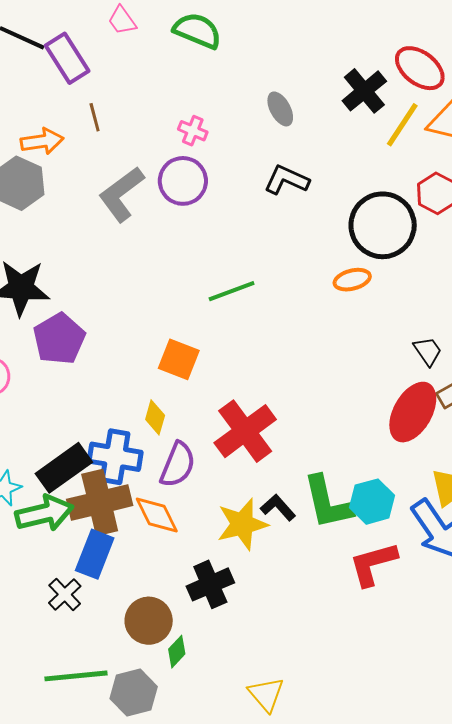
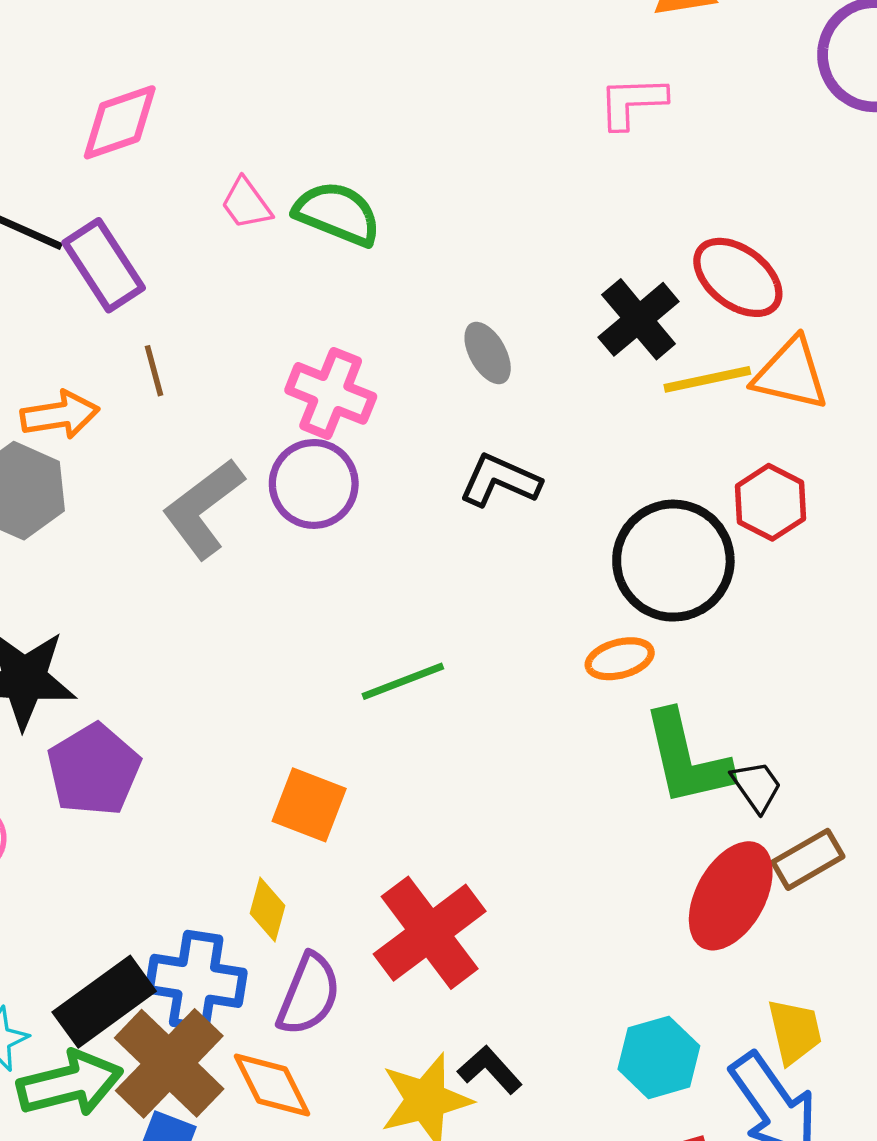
pink trapezoid: (122, 20) -> (246, 204), moved
yellow line: (402, 125) -> (707, 379), turned 45
pink cross: (193, 131) -> (331, 393), size x1.6
brown cross: (100, 502) -> (169, 1063), turned -32
green L-shape: (328, 502) -> (687, 758), moved

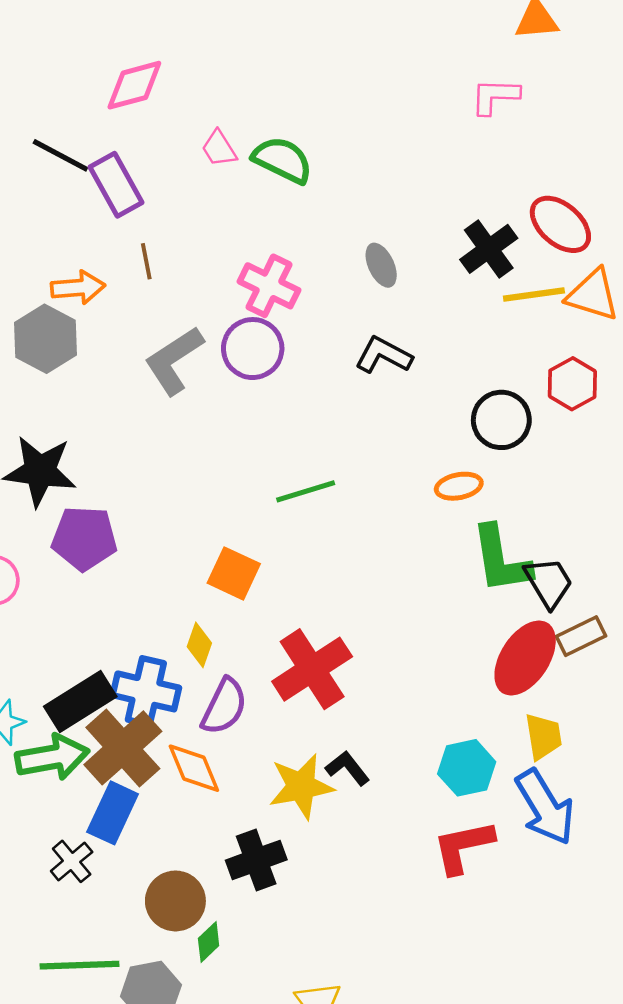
black circle: (673, 561) -> (501, 420), size x0.7
purple pentagon: (94, 770) -> (84, 538), turned 30
black trapezoid: (757, 786) -> (549, 582), size x1.4
yellow trapezoid: (795, 1031) -> (543, 736), moved

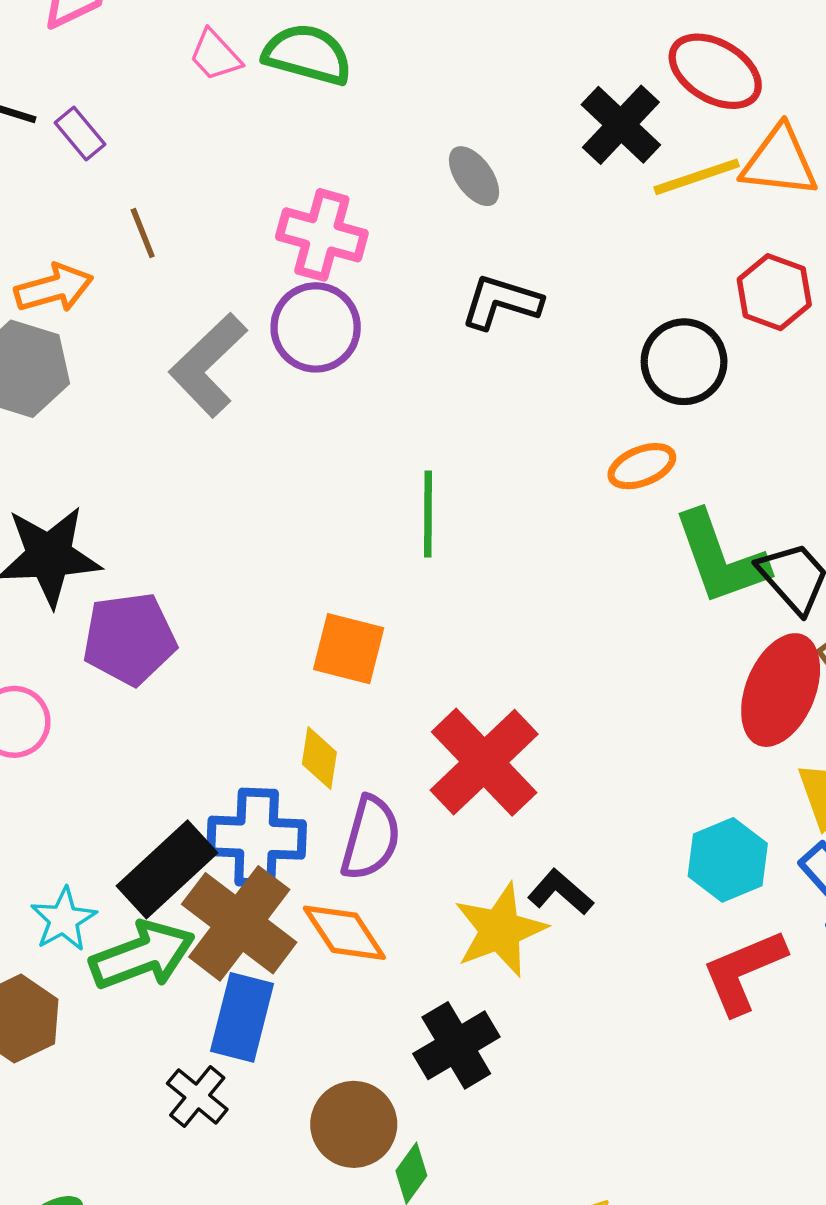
purple rectangle: (116, 185) -> (80, 134), size x0.6
green line: (306, 491) -> (428, 514), turned -62

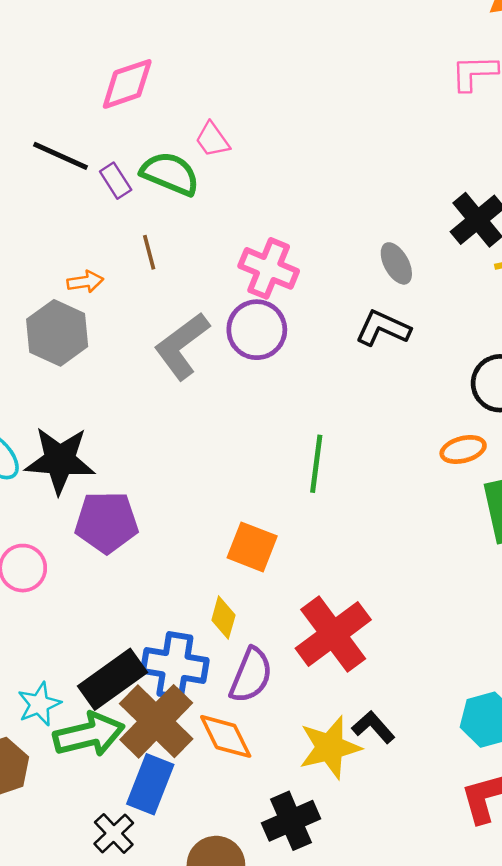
green semicircle: (308, 54) -> (170, 174), moved
gray ellipse: (474, 176) -> (396, 263), moved
orange arrow: (54, 288) -> (85, 282), size x0.7

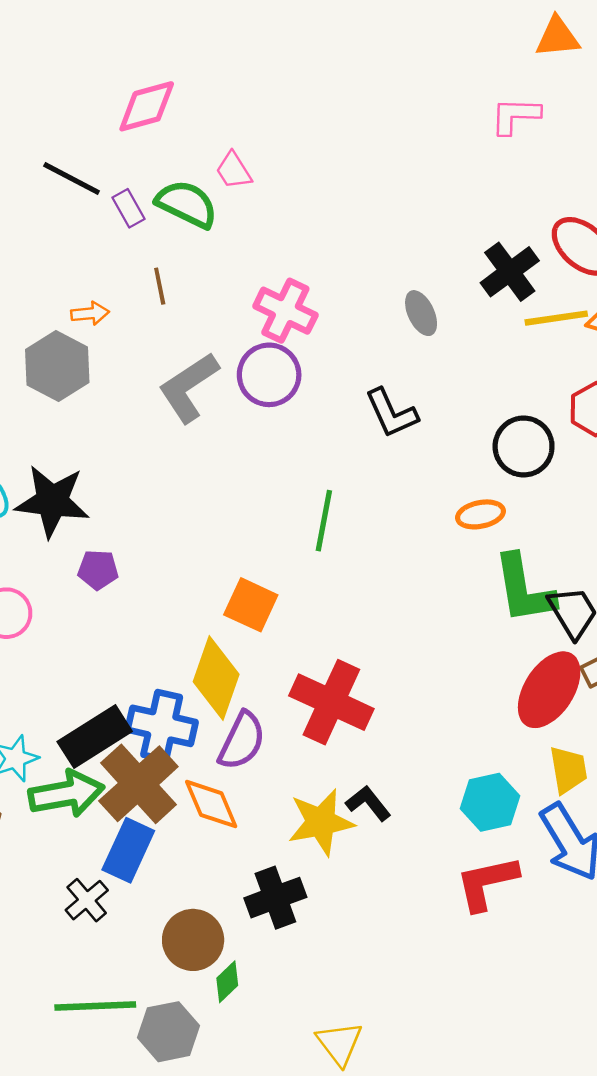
black L-shape: (383, 328) -> (391, 413), moved, turned -142
purple pentagon: (107, 522) -> (98, 570), size x0.6
yellow diamond: (223, 618) -> (216, 678), size x1.8
red cross: (333, 634) -> (331, 702), turned -32

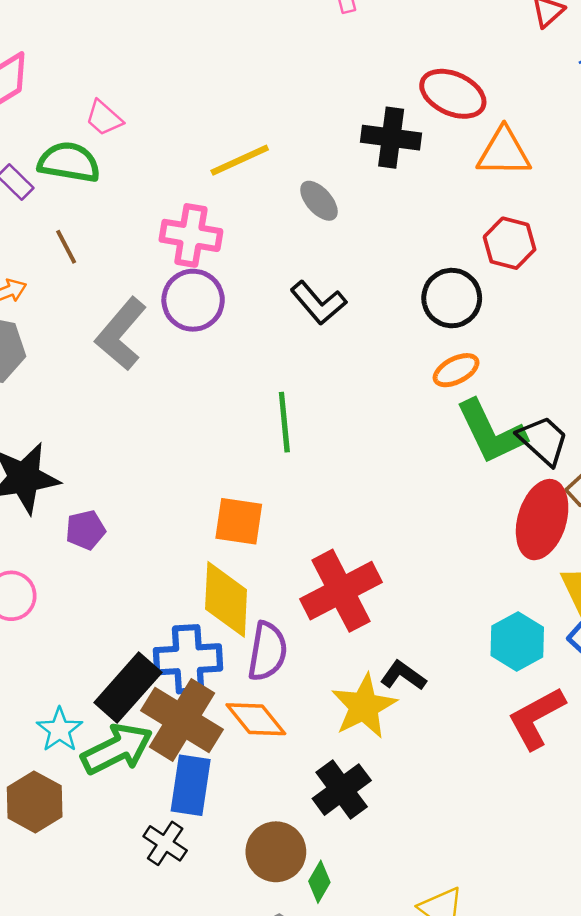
black cross: (510, 272) -> (391, 138), turned -30
yellow line: (556, 318) -> (240, 160), moved
orange ellipse: (480, 514) -> (456, 370), moved
red cross: (331, 702) -> (341, 591), turned -36

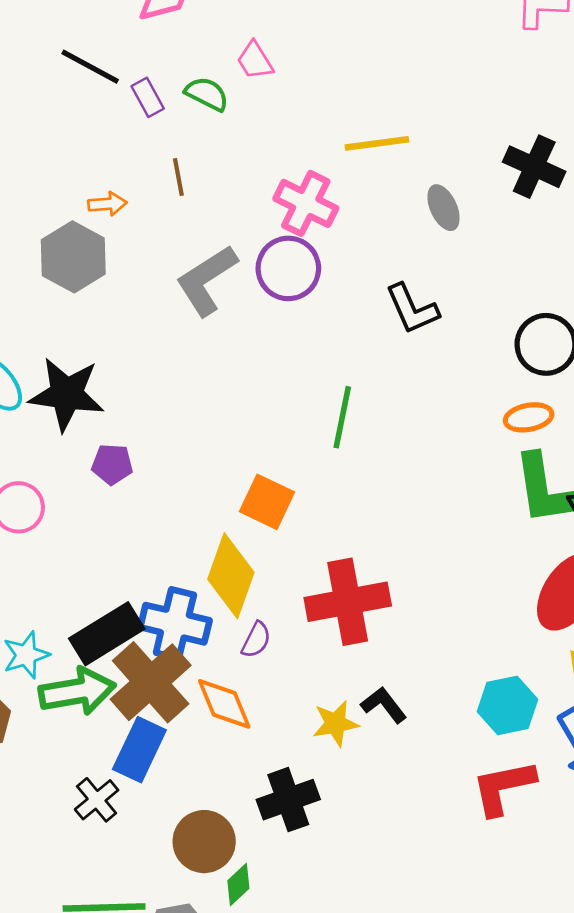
green semicircle: (69, 162) -> (207, 94), size x0.7
purple semicircle: (267, 651) -> (256, 640), size x0.6
yellow star: (364, 706) -> (335, 724), size x0.7

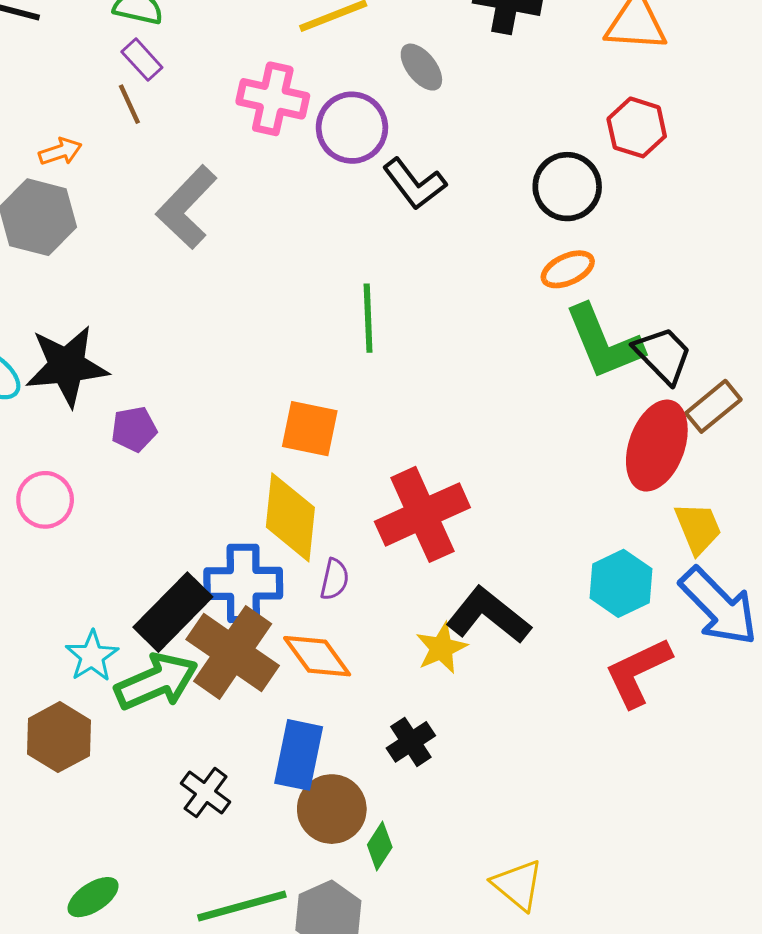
purple rectangle: (148, 97) -> (142, 60), moved
purple circle: (288, 268) -> (352, 128), moved
black L-shape: (384, 705) -> (488, 615), size x1.6
blue rectangle: (139, 750) -> (299, 755), moved
black cross: (288, 800) -> (411, 742), size x0.7

